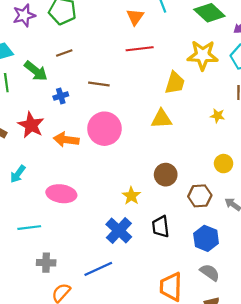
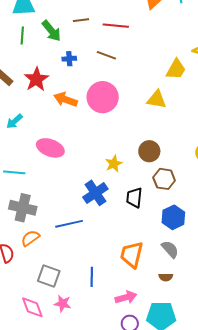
red line: (140, 49) -> (116, 26), moved
brown hexagon: (200, 196) -> (164, 179), moved
gray cross: (46, 263) -> (23, 208), size x1.5

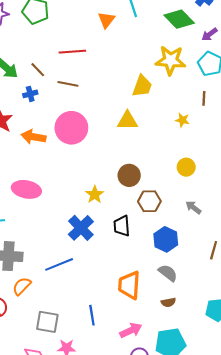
brown line: (81, 20) -> (38, 70), moved, turned 63

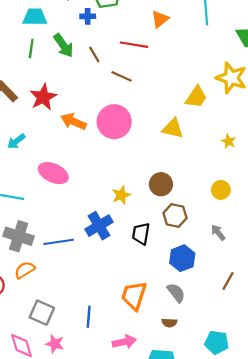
orange triangle: (106, 20) -> (160, 19), moved
blue cross: (30, 94) -> (88, 16), moved
blue line: (59, 264) -> (59, 242), moved

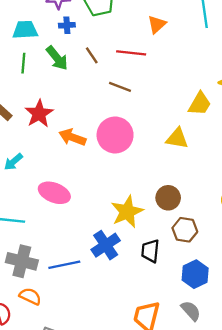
blue cross: (88, 16) -> (67, 25), moved
brown line: (94, 55) -> (92, 55), moved
yellow star: (121, 195) -> (127, 212), size x1.6
orange semicircle: (25, 270) -> (30, 296), turned 60

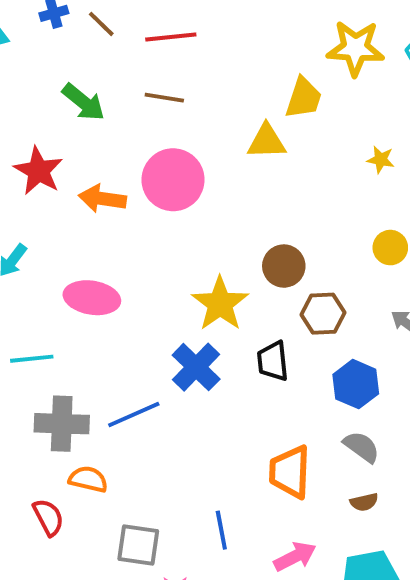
brown line: (92, 55) -> (101, 24), moved
green arrow: (57, 58) -> (83, 102), moved
yellow triangle: (177, 138) -> (267, 141), moved

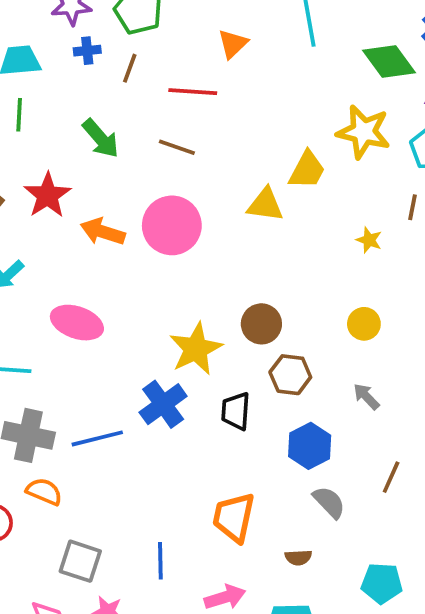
brown line: (101, 24) -> (130, 68), turned 56
gray semicircle: (362, 447) -> (329, 502), moved

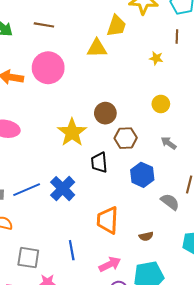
blue cross: (163, 404) -> (63, 189), moved
gray semicircle: (329, 502) -> (170, 202), moved

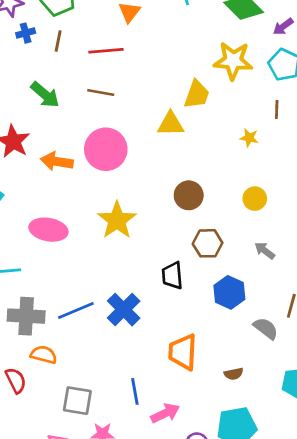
brown circle: (105, 113) -> (189, 195), moved
yellow star: (72, 132) -> (117, 220), moved
pink arrow: (110, 264) -> (165, 413), moved

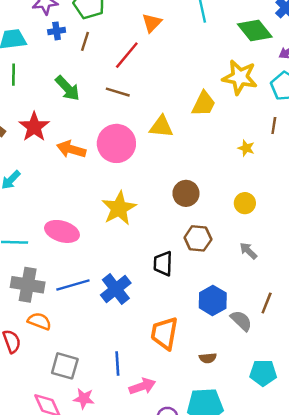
red line: (106, 51) -> (127, 55), turned -52
yellow triangle: (171, 124) -> (161, 127), moved
pink ellipse: (48, 230) -> (62, 231), moved
blue hexagon: (229, 292) -> (213, 300), moved

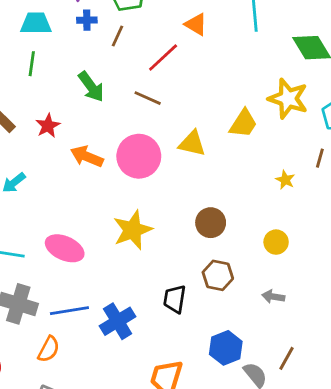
orange triangle: (152, 23) -> (196, 24), turned -50
red star: (34, 127) -> (48, 126), size x0.7
gray arrow: (248, 251) -> (273, 297), turned -42
orange semicircle: (39, 321) -> (49, 349), moved, turned 90

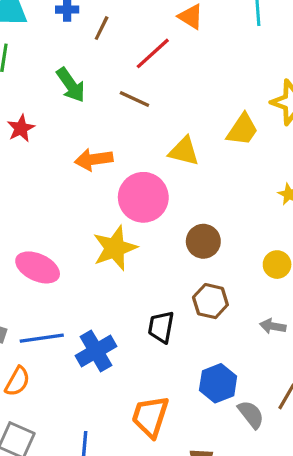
orange arrow: (87, 156) -> (94, 159), moved, turned -32
pink circle: (139, 156) -> (143, 197), moved

